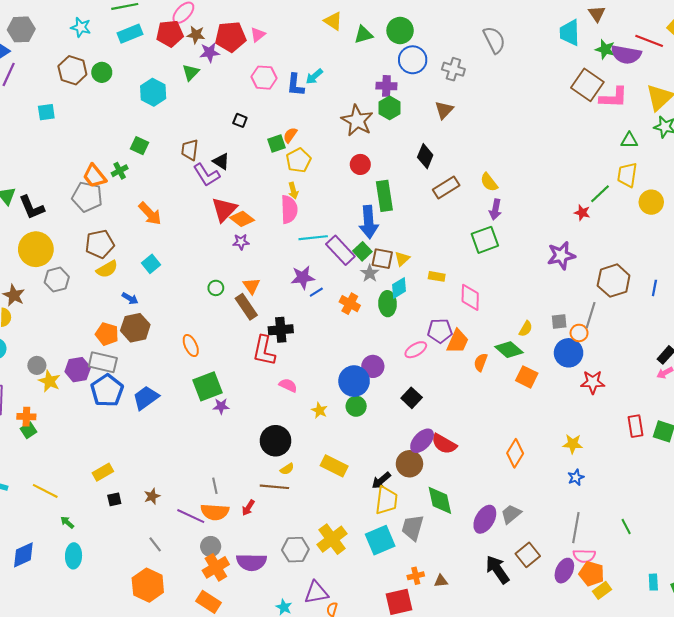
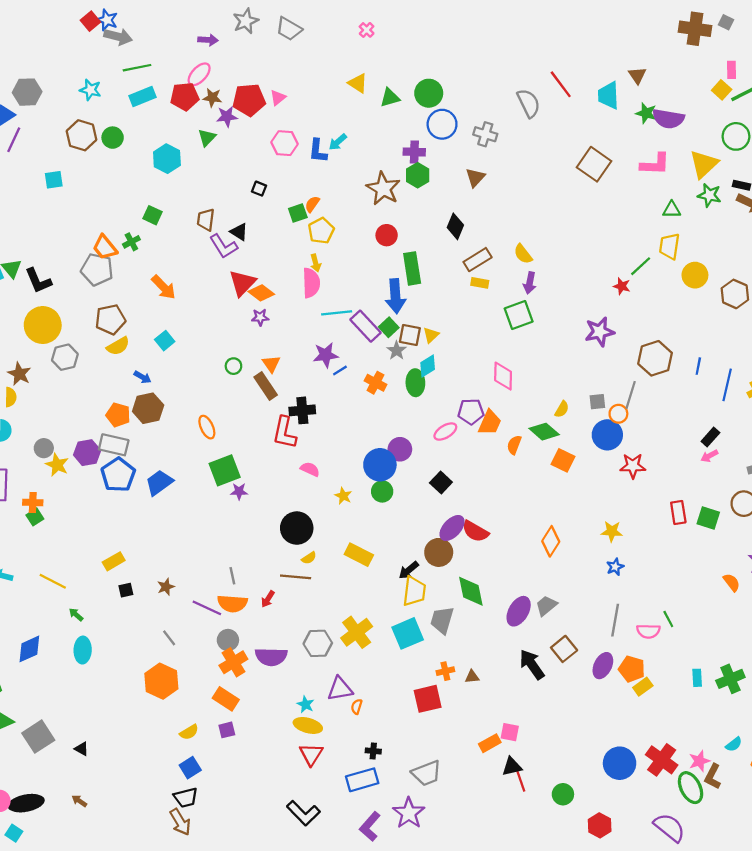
red line: (649, 41) -> (561, 84), moved, turned 32
brown square: (587, 85) -> (594, 164), moved
yellow rectangle: (437, 276) -> (480, 283), moved
pink semicircle: (584, 556) -> (648, 631), moved

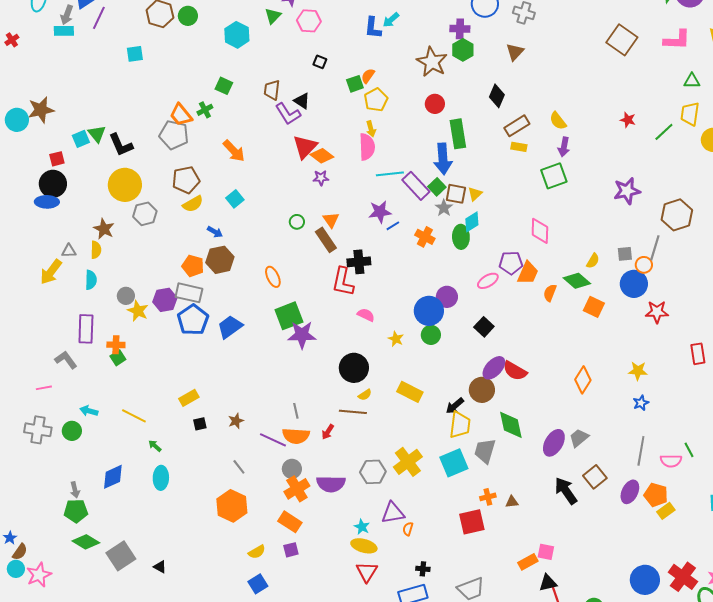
pink hexagon: (285, 143) -> (309, 21), moved
red star: (622, 286) -> (628, 120), moved
purple star: (239, 491) -> (302, 335), size x1.8

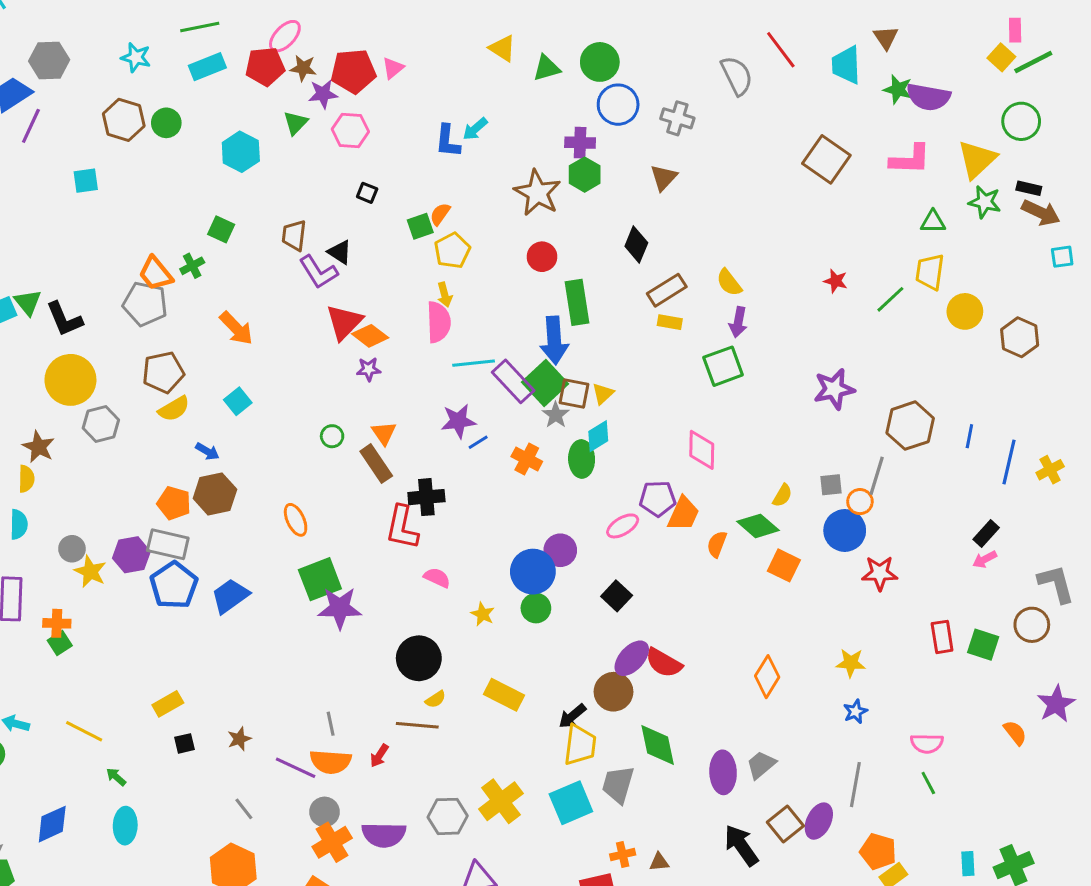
green square: (437, 187) -> (545, 383), size x1.6
purple ellipse: (554, 443) -> (723, 772), turned -32
pink semicircle: (671, 461) -> (927, 743), moved
purple ellipse: (630, 492) -> (819, 821), moved

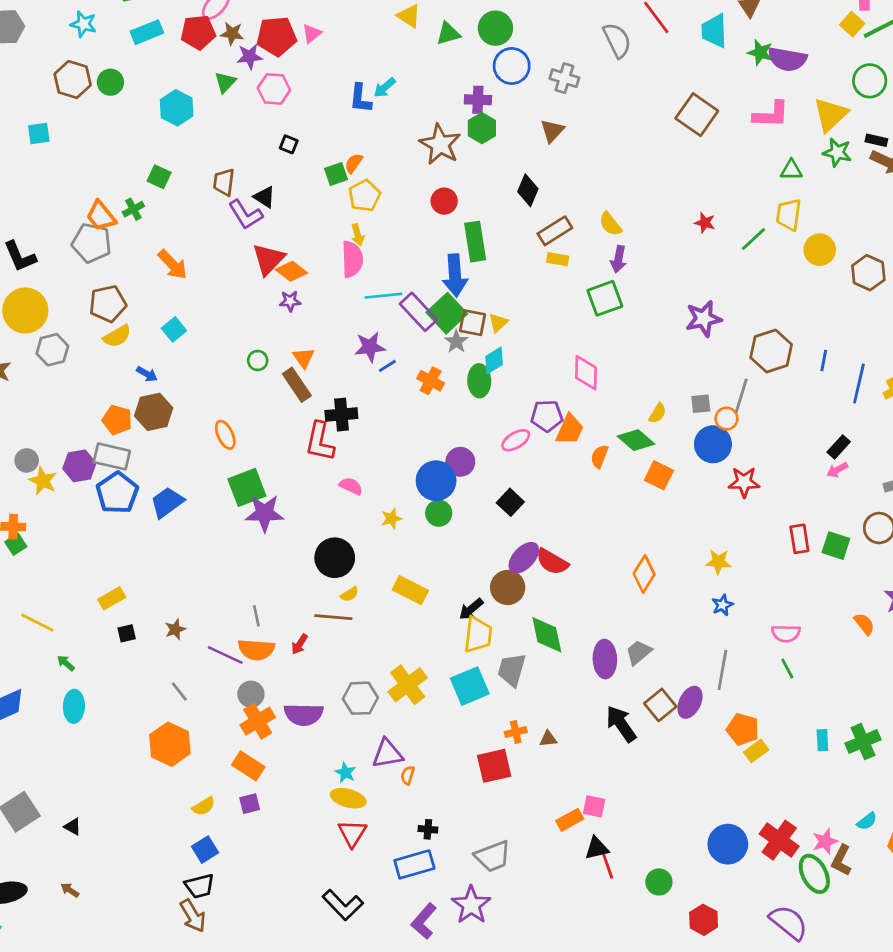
yellow star: (483, 614) -> (391, 519), turned 30

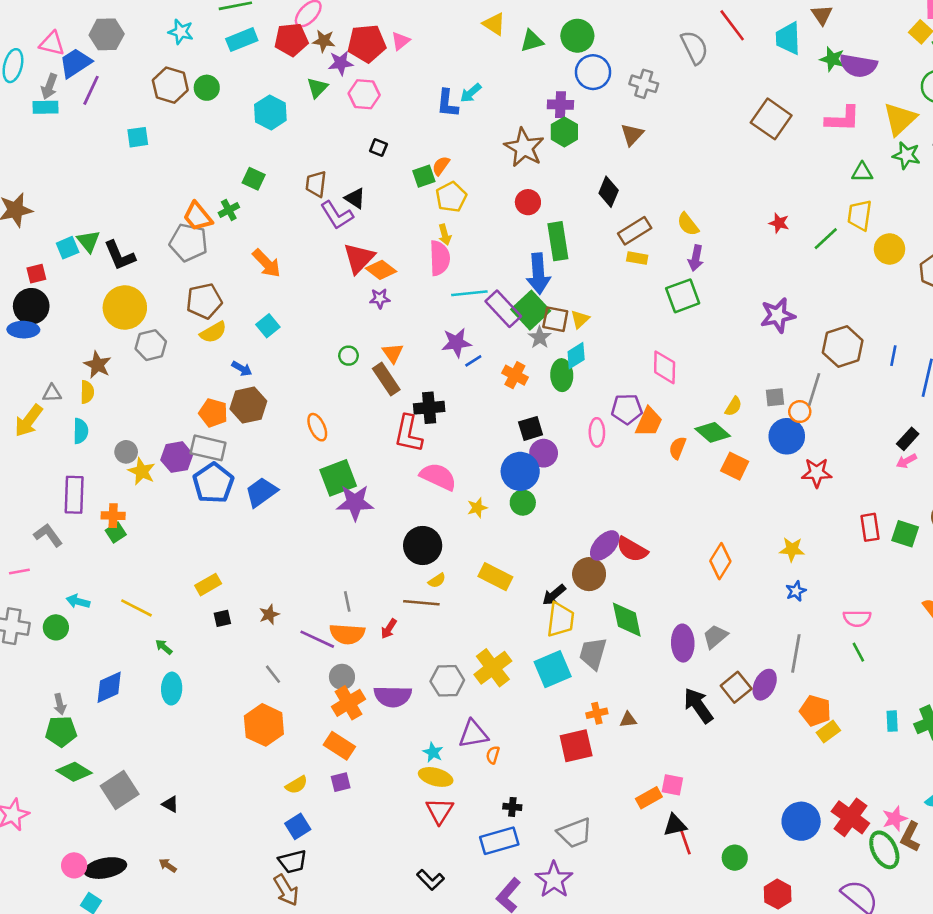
pink ellipse: (516, 440) -> (597, 432), turned -60
pink semicircle: (351, 486) -> (438, 477), size x1.6
black square: (510, 502) -> (531, 428), moved, turned 30
black L-shape: (343, 905) -> (430, 880), size x0.7

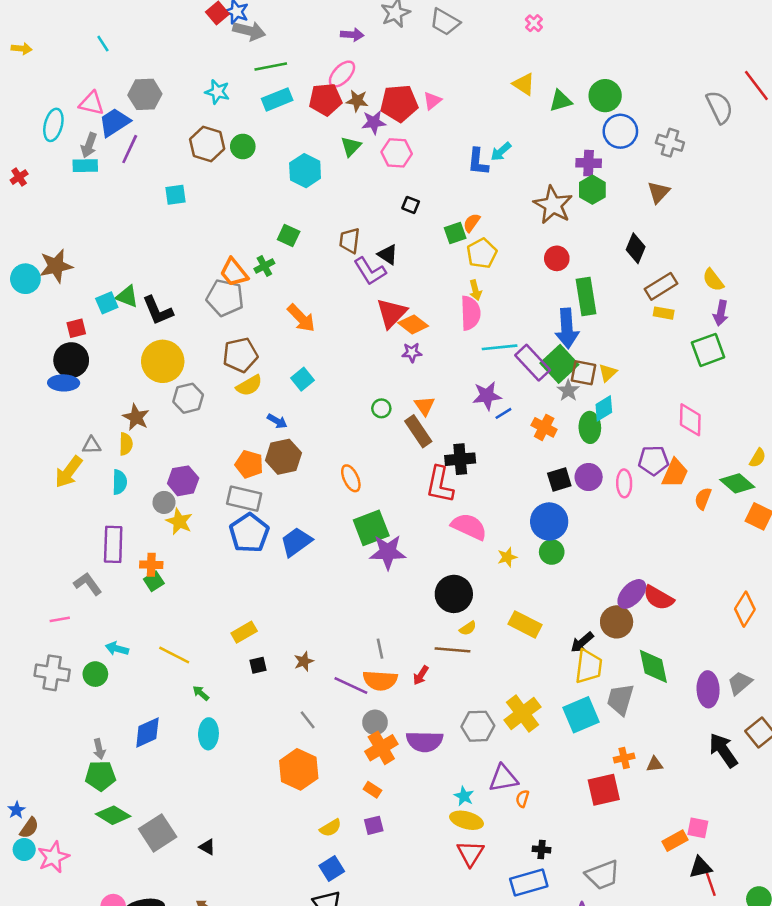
green triangle: (88, 241) -> (127, 297), turned -30
purple circle: (544, 453) -> (589, 477), moved
purple hexagon: (177, 457) -> (183, 481), moved
orange rectangle: (339, 746) -> (372, 790), size x0.6

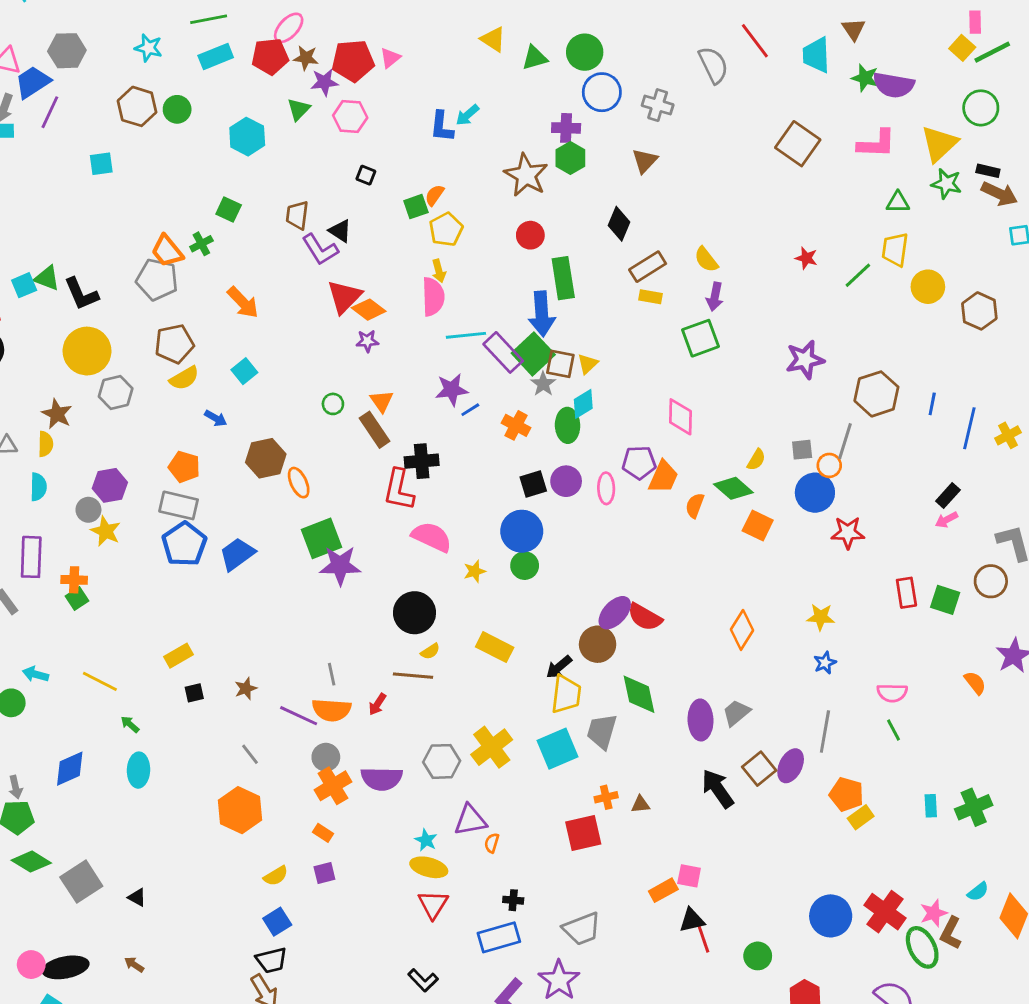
brown hexagon: (283, 457) -> (266, 458), moved

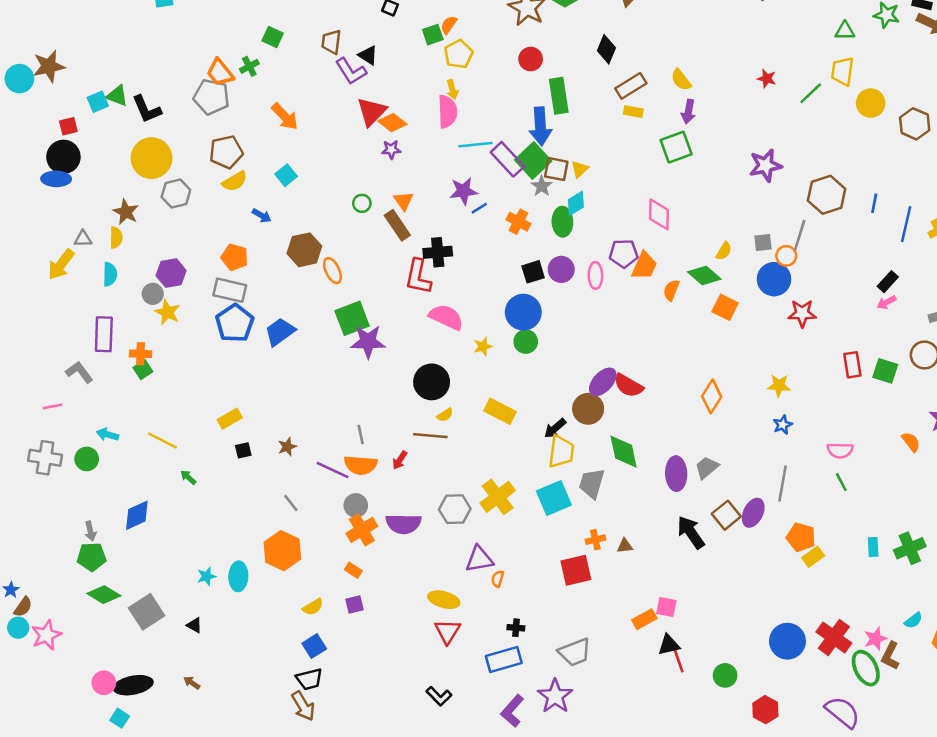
cyan ellipse: (138, 770) -> (238, 576), moved
cyan star: (426, 840) -> (207, 576), moved, turned 30

